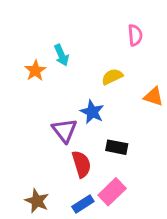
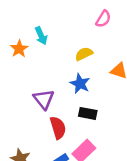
pink semicircle: (135, 35) -> (103, 19), turned 36
blue star: (92, 112) -> (80, 84), moved

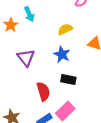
purple triangle: (44, 99) -> (26, 58), moved

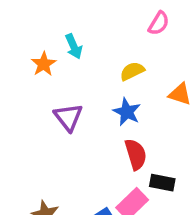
black rectangle: (68, 79) -> (162, 183), moved
red semicircle: (43, 91) -> (136, 154), moved

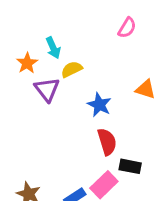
yellow semicircle: (132, 71) -> (72, 69), moved
purple triangle: (68, 117) -> (47, 89), moved

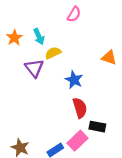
pink semicircle: (127, 28) -> (74, 14), moved
orange star: (27, 63) -> (14, 38), moved
orange triangle: (146, 89) -> (109, 58), moved

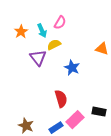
pink semicircle: (74, 14) -> (60, 23), moved
red semicircle: (80, 108) -> (61, 99), moved
black rectangle: (97, 127) -> (99, 112), moved

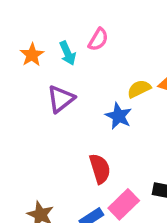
yellow semicircle: (54, 45) -> (139, 89), moved
purple triangle: (38, 58) -> (61, 99), turned 30

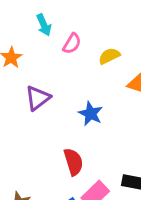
cyan arrow: (68, 53) -> (44, 25), moved
yellow semicircle: (139, 89) -> (109, 56), moved

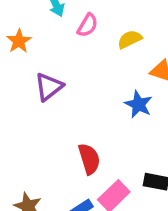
blue star: (91, 114) -> (138, 104), moved

